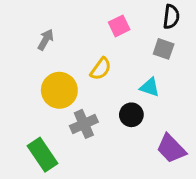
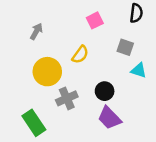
gray square: (164, 49) -> (125, 47), moved
cyan triangle: (150, 87) -> (139, 70), moved
purple trapezoid: (171, 148) -> (109, 118), moved

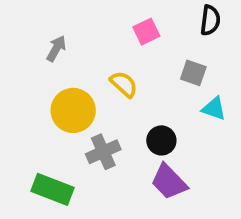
yellow semicircle: (80, 55) -> (124, 84), turned -84
green rectangle: (34, 123) -> (52, 189), turned -35

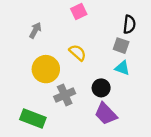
black semicircle: (210, 20) -> (129, 24), moved
pink square: (146, 32) -> (79, 11), moved
cyan triangle: (214, 109) -> (122, 68), moved

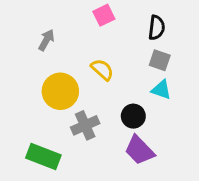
black semicircle: (129, 24) -> (157, 28), moved

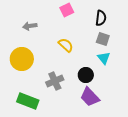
gray arrow: (46, 40) -> (30, 26), turned -128
cyan triangle: (161, 90) -> (104, 58), turned 32
yellow circle: (60, 91) -> (22, 59), moved

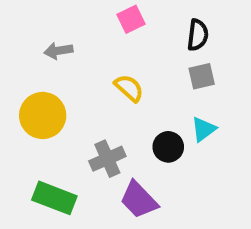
gray square: (103, 39) -> (202, 76), turned -32
cyan triangle: (104, 58) -> (204, 129), moved, turned 32
purple trapezoid: (90, 97) -> (139, 200), moved

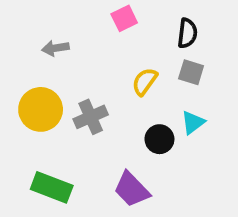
gray square: (202, 76) -> (191, 72), turned 30
yellow semicircle: (129, 88) -> (145, 82), moved, turned -96
gray cross: (107, 159) -> (91, 117), moved

